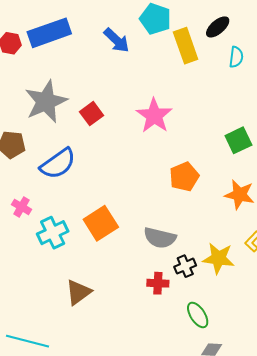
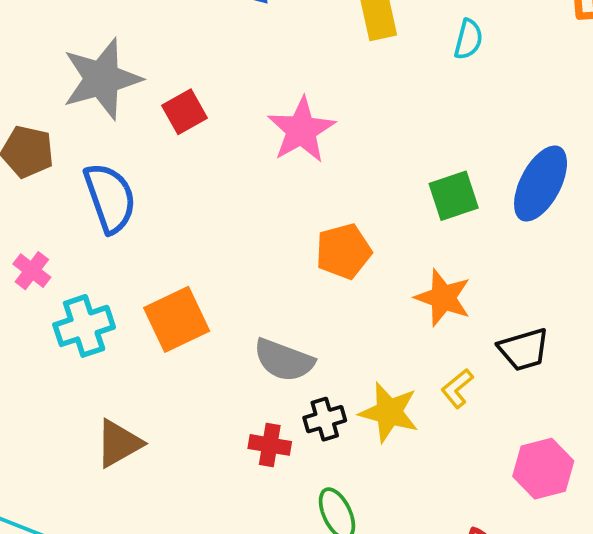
blue semicircle: (58, 164) -> (110, 198), turned -81

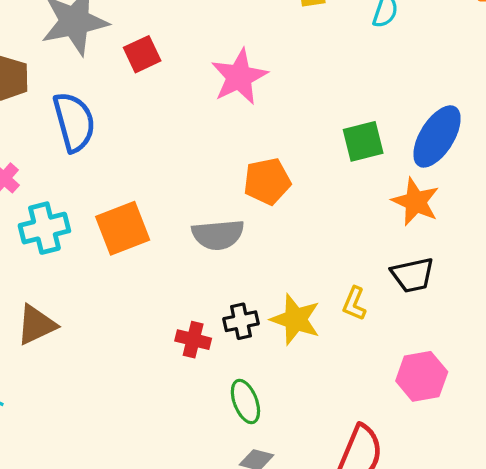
orange star: (443, 298) -> (416, 202), moved
gray semicircle: (284, 360) -> (218, 235), moved, turned -30
yellow L-shape: (457, 388) -> (354, 304), turned -32
brown triangle: (119, 443) -> (36, 325), moved

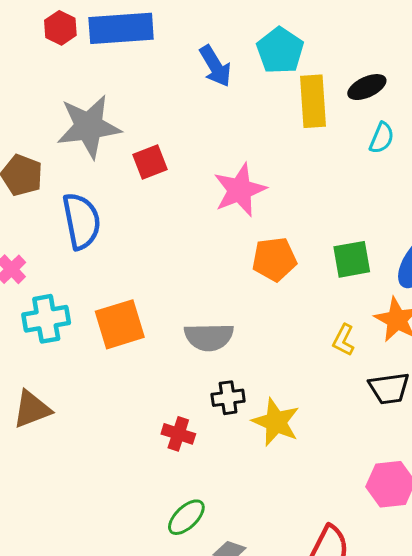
orange pentagon: (267, 181) -> (274, 259), moved
yellow L-shape: (354, 304) -> (344, 340), moved
black cross: (241, 321) -> (228, 398), moved
green ellipse: (245, 401) -> (186, 517), moved, turned 63

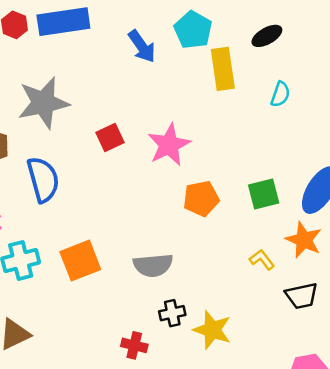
black ellipse: (367, 87) -> (267, 36), moved
red square: (150, 162) -> (110, 138), moved
yellow L-shape: (344, 340) -> (262, 260), turned 120

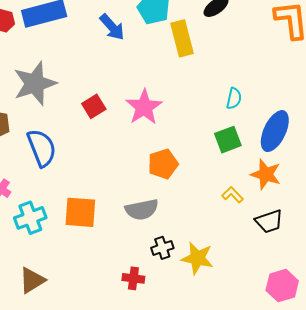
cyan semicircle: (280, 94) -> (234, 98), moved
orange pentagon: (201, 199) -> (163, 164), moved
orange square: (80, 261) -> (80, 212), turned 32

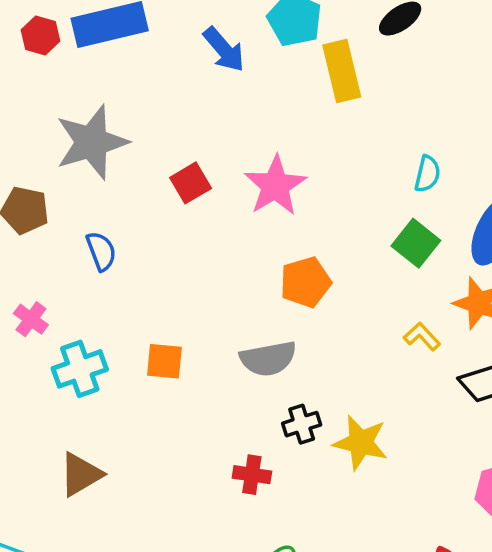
green square: (228, 140) -> (416, 243), turned -32
blue semicircle: (42, 148) -> (101, 251), size x0.6
orange square: (80, 212) -> (164, 361), size x0.7

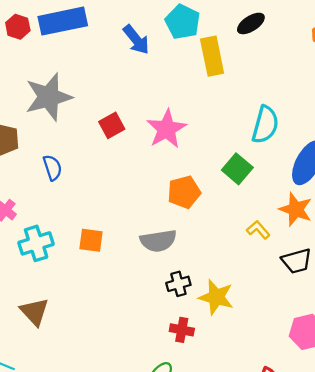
cyan semicircle: (427, 174) -> (265, 125), size x1.6
green square: (416, 243) -> (237, 169), moved
brown triangle: (81, 474) -> (34, 312), turned -44
red cross: (252, 475) -> (182, 330), moved

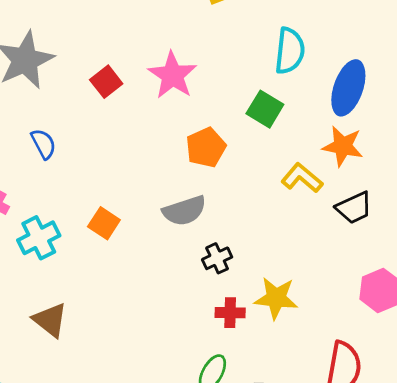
yellow L-shape: (258, 230) -> (302, 178), size x1.4
orange square: (91, 240) -> (104, 223), turned 35
yellow star: (216, 297) -> (276, 298), moved

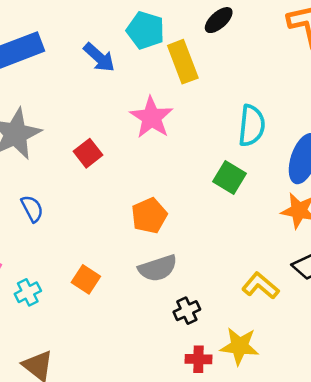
pink star: (172, 75) -> (151, 117), moved
orange pentagon: (206, 147) -> (149, 216), moved
yellow L-shape: (302, 178) -> (260, 286), moved
cyan cross: (39, 238) -> (28, 292), size x0.7

